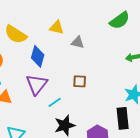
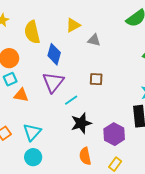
yellow triangle: (57, 27) -> (73, 25), turned -42
yellow semicircle: (16, 34) -> (32, 32), turned 45

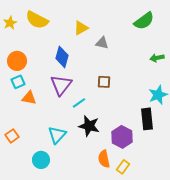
yellow semicircle: (32, 32) -> (37, 20), moved, turned -50
black star: (81, 123) -> (89, 126), turned 30
cyan triangle: (32, 132) -> (57, 135), moved
orange semicircle: (85, 156) -> (104, 159), moved

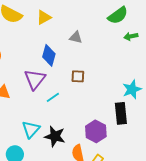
yellow triangle: (81, 28) -> (44, 17), moved
blue diamond: (62, 57) -> (49, 55), moved
green arrow: (157, 58) -> (131, 36), moved
black star: (89, 126) -> (55, 136), moved

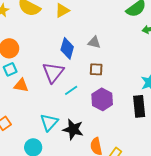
gray triangle: (76, 37) -> (94, 42), moved
purple hexagon: (96, 131) -> (102, 99), moved

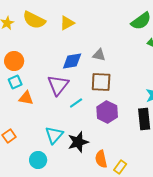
blue diamond: (67, 48) -> (72, 61), turned 65
brown square: (96, 69) -> (101, 82), size x1.5
black star: (73, 129) -> (78, 142), turned -30

